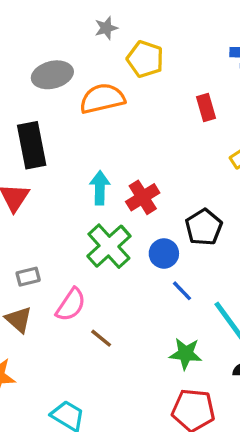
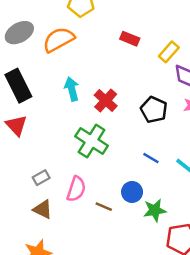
red rectangle: (206, 108) -> (130, 39), moved, turned -36
cyan arrow: (100, 188) -> (72, 89), moved
blue circle: (164, 253) -> (132, 192), moved
green star: (186, 354) -> (155, 210), moved

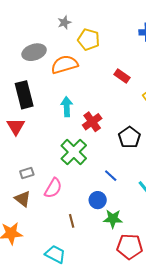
blue line: (151, 158) -> (111, 176), moved
brown line: (104, 207) -> (72, 221), moved, turned 40

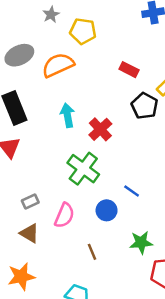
black pentagon: (129, 137) -> (144, 106), moved
blue circle: (98, 200) -> (107, 210), moved

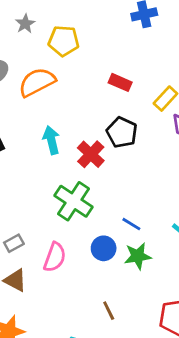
black pentagon: (144, 106) -> (122, 132), moved
green star: (141, 243) -> (138, 256), moved
brown line: (92, 252) -> (109, 311), moved

